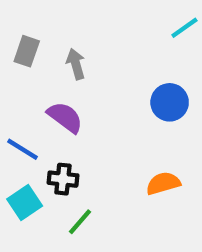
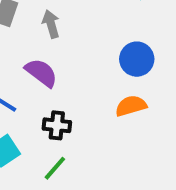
black cross: (63, 179) -> (57, 125), moved
orange semicircle: (163, 183) -> (131, 106), moved

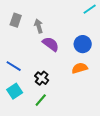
purple semicircle: (41, 73) -> (51, 44), moved
black cross: (57, 125) -> (42, 78), turned 32

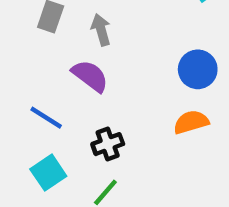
purple semicircle: (51, 44) -> (90, 76), moved
black cross: (42, 78) -> (108, 144), turned 32

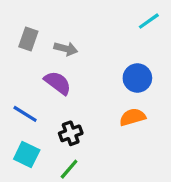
gray arrow: (101, 30) -> (66, 49), turned 120
cyan square: (48, 173) -> (27, 155), turned -30

